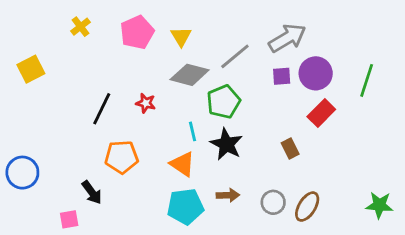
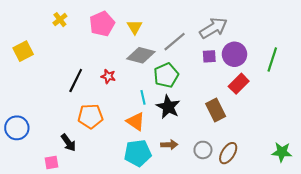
brown rectangle: (290, 148) -> (216, 110), size x1.5

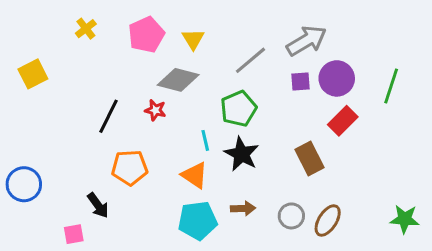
gray diamond: (141, 55) -> (178, 80), moved

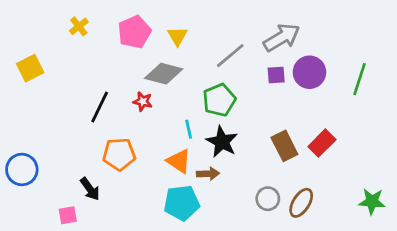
red rectangle: (343, 121) -> (322, 143), moved
brown arrow: (243, 208) -> (208, 174), moved

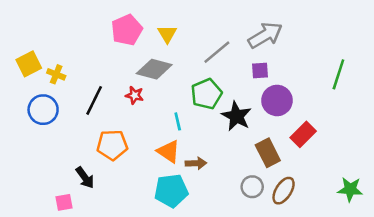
yellow cross: (79, 26) -> (56, 74), moved, turned -30
purple circle: (309, 72) -> (277, 100), moved
black star: (222, 142) -> (236, 116), moved
brown rectangle: (284, 146) -> (268, 153), moved
blue circle: (22, 169) -> (43, 110), moved

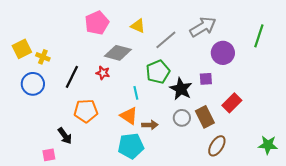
yellow triangle: (167, 34) -> (138, 26), moved, turned -35
purple square: (260, 70) -> (206, 79), moved
green line: (338, 74) -> (259, 36), moved
purple circle: (277, 100) -> (223, 53), moved
gray circle: (252, 187) -> (182, 118), moved

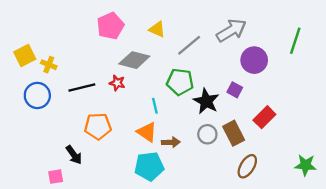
green pentagon: (158, 72) -> (180, 82), turned 30
black line: (72, 77) -> (82, 87), turned 50
purple square: (206, 79) -> (235, 90), turned 32

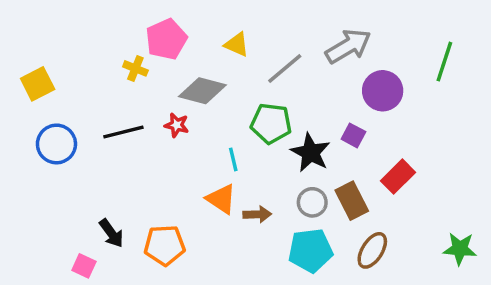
yellow cross: (49, 65) -> (135, 68), moved
orange pentagon: (98, 126) -> (165, 245), moved
cyan pentagon: (149, 166) -> (311, 250), moved
pink square: (56, 177) -> (84, 266), turned 35

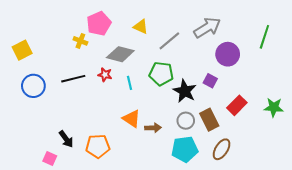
cyan line: (233, 159) -> (130, 83), moved
green star: (460, 249) -> (274, 107), moved

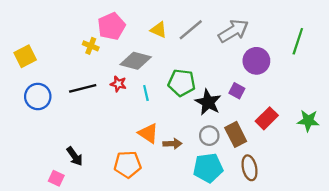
gray line: (169, 41) -> (191, 30), moved
orange pentagon: (98, 146) -> (128, 164), moved
brown ellipse: (222, 149) -> (250, 168), turned -45

